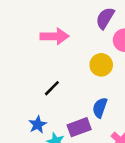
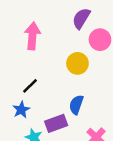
pink arrow: (54, 36) -> (32, 36), turned -84
blue star: (38, 125) -> (21, 110), moved

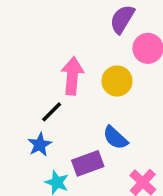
pink arrow: (32, 36) -> (72, 76), moved
blue semicircle: (76, 105) -> (115, 138), turned -66

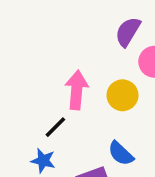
blue star: (40, 145) -> (43, 161), turned -30

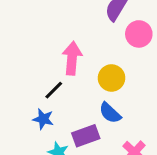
yellow circle: (123, 95) -> (111, 78), moved

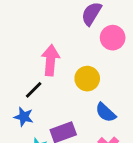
blue semicircle: (110, 113) -> (106, 112), moved

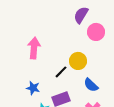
pink arrow: (51, 60) -> (34, 48), moved
black line: (34, 90) -> (61, 72), moved

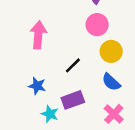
pink circle: (96, 32) -> (97, 25), moved
yellow circle: (78, 61) -> (111, 51), moved

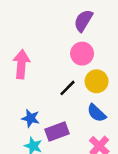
black line: (73, 65) -> (68, 88), moved
blue star: (37, 86) -> (31, 118), moved

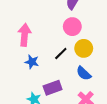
blue star: (31, 118) -> (32, 62), moved

